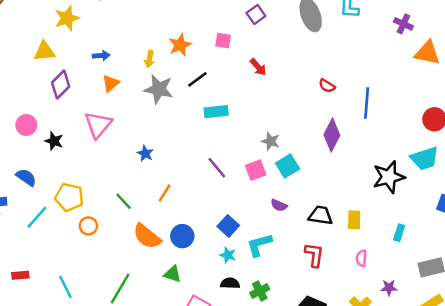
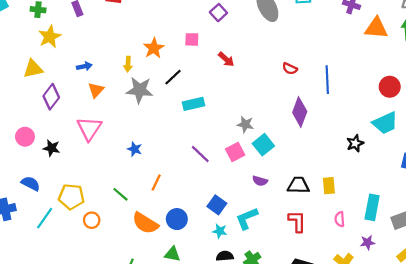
black star: (389, 177) -> (355, 143), size x0.6
cyan rectangle: (399, 233) -> (372, 207), moved, size x1.6

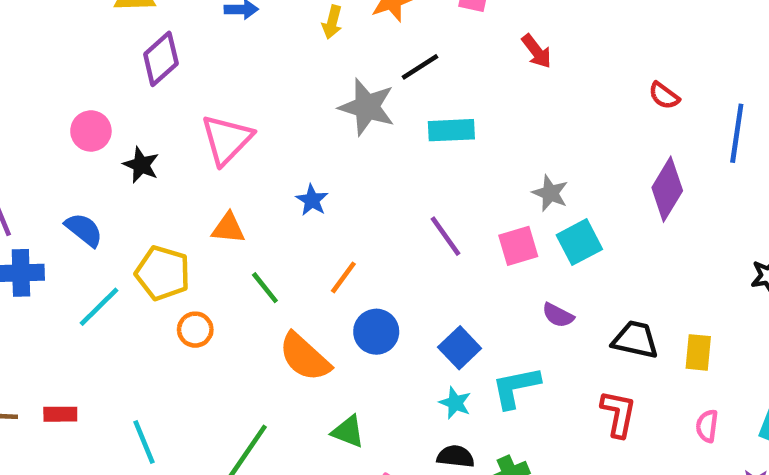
orange triangle: (96, 90) -> (228, 228), moved, turned 42
gray star: (140, 90) -> (367, 107), moved
blue circle: (177, 219) -> (376, 332), moved

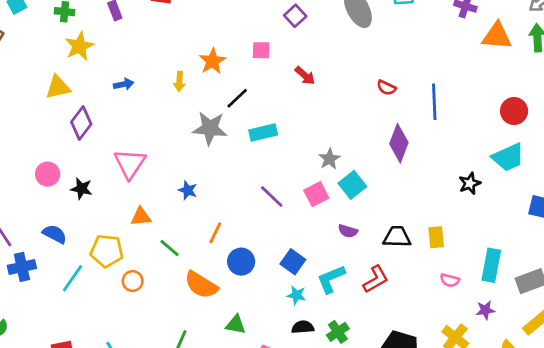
gray star: (550, 193) -> (329, 159), turned 30
red L-shape: (618, 414) -> (376, 279), moved, turned 60
pink semicircle: (707, 426) -> (450, 280), turned -72

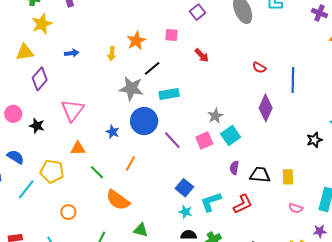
purple semicircle: (348, 231) -> (234, 168), moved, turned 80
blue circle: (241, 262) -> (144, 121), moved, size x1.4
orange circle: (133, 281) -> (68, 212), moved

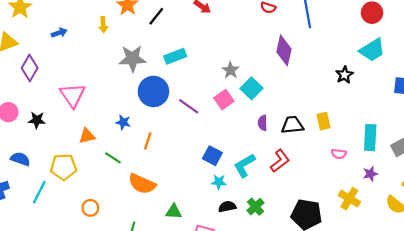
black line: (152, 68) -> (156, 16), moved
blue star: (113, 132) -> (123, 122), moved

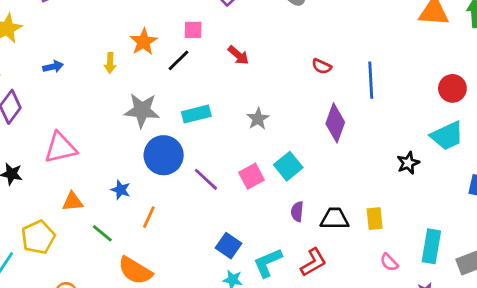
gray star: (230, 70) -> (258, 119), moved
pink triangle: (73, 95) -> (60, 148), turned 44
pink semicircle: (339, 154) -> (389, 262), turned 32
yellow pentagon: (63, 167) -> (38, 237), turned -30

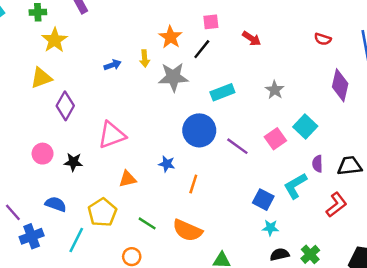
blue arrow: (53, 67) -> (113, 65), moved
gray star: (142, 110) -> (173, 77), moved
green line: (102, 233) -> (147, 223), moved
cyan L-shape: (268, 263) -> (295, 186), moved

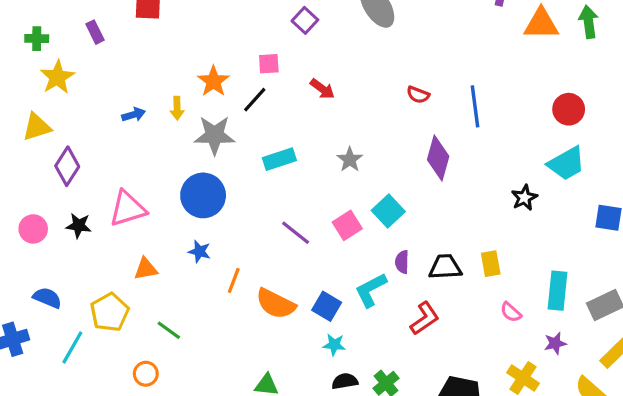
blue circle: (199, 130) -> (203, 195), moved
black star: (73, 162) -> (79, 226), moved
orange semicircle: (187, 230) -> (276, 304), moved

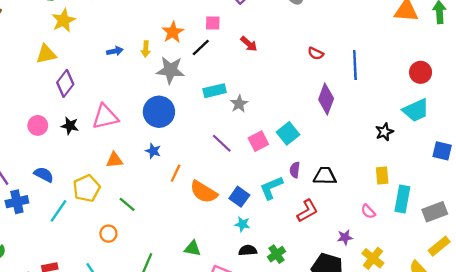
gray star: (350, 160) -> (239, 104), moved
yellow rectangle: (491, 264) -> (382, 175), moved
purple star: (555, 343) -> (345, 237), moved

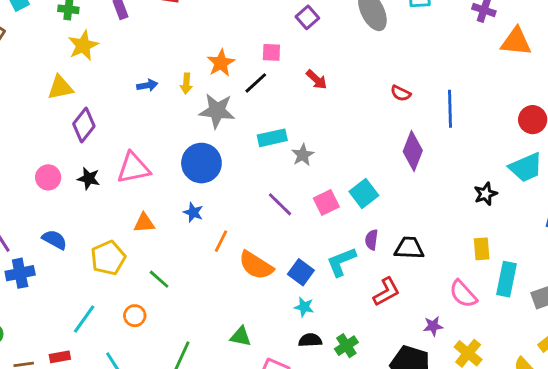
cyan line: (58, 211) -> (84, 319), moved
pink semicircle: (368, 211) -> (463, 294), size x1.5

